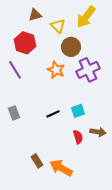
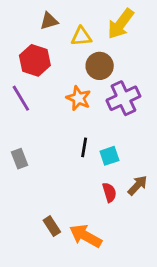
yellow triangle: (58, 26) -> (81, 36), turned -49
black line: (53, 114) -> (84, 147), moved, turned -56
brown arrow: (98, 132) -> (138, 185), turned -56

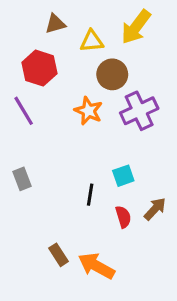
black line: (84, 147) -> (90, 195), moved

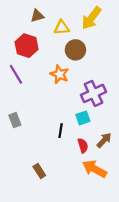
purple cross: (139, 111) -> (94, 93), moved
orange arrow: (96, 266) -> (95, 169), moved

